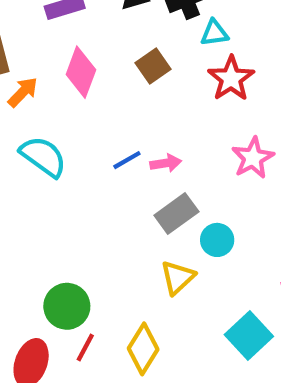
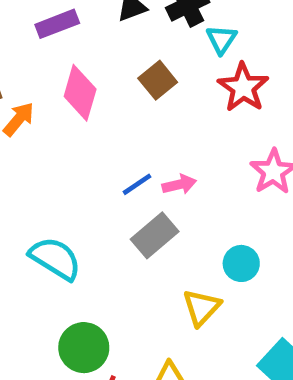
cyan triangle: (214, 33) -> (221, 39), turned -44
cyan semicircle: (43, 157) -> (55, 258), moved
gray rectangle: (176, 214) -> (155, 235), moved

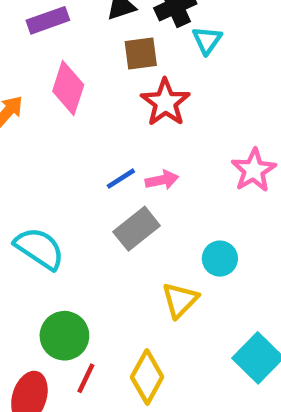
brown square: (158, 80) -> (141, 53), moved, turned 30
red star: (243, 87) -> (165, 102), moved

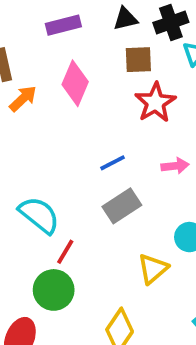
pink arrow: (162, 180) -> (175, 166), moved
red line: (86, 378) -> (65, 252), moved

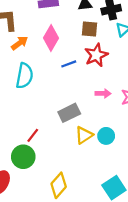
blue line: (113, 163) -> (69, 64), moved
cyan semicircle: (39, 215) -> (24, 76), moved, turned 55
yellow triangle: (153, 269) -> (84, 135), moved

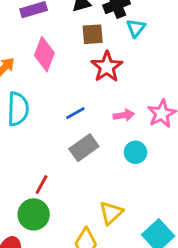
blue line: (69, 64) -> (75, 113), moved
yellow triangle: (84, 135) -> (111, 213), moved
cyan circle: (106, 136) -> (135, 152), moved

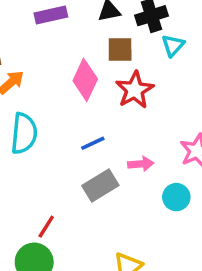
pink diamond: (44, 54) -> (85, 80), moved
pink arrow: (124, 115) -> (141, 164), moved
cyan circle: (135, 152) -> (176, 197), moved

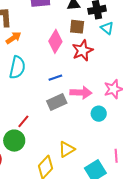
cyan triangle: (173, 45) -> (107, 28), turned -40
pink arrow: (141, 164) -> (81, 93), size x1.5

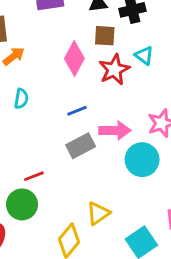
cyan triangle: (107, 28) -> (144, 55), moved
cyan semicircle: (17, 67) -> (21, 99), size x0.6
cyan circle: (99, 114) -> (142, 160), size x1.5
red line: (23, 121) -> (34, 176), turned 32

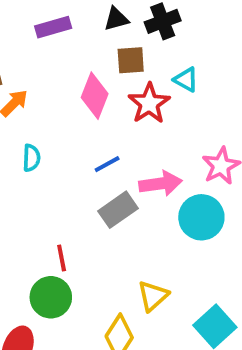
red line: (34, 176) -> (62, 258), turned -72

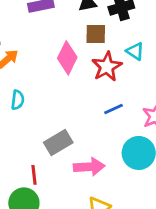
blue line: (107, 164) -> (114, 109), moved
pink arrow: (160, 184) -> (89, 167), moved
gray rectangle: (118, 210) -> (58, 143), moved

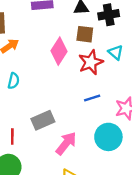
pink arrow: (89, 167) -> (66, 143), turned -55
red line: (34, 175) -> (12, 136), moved

